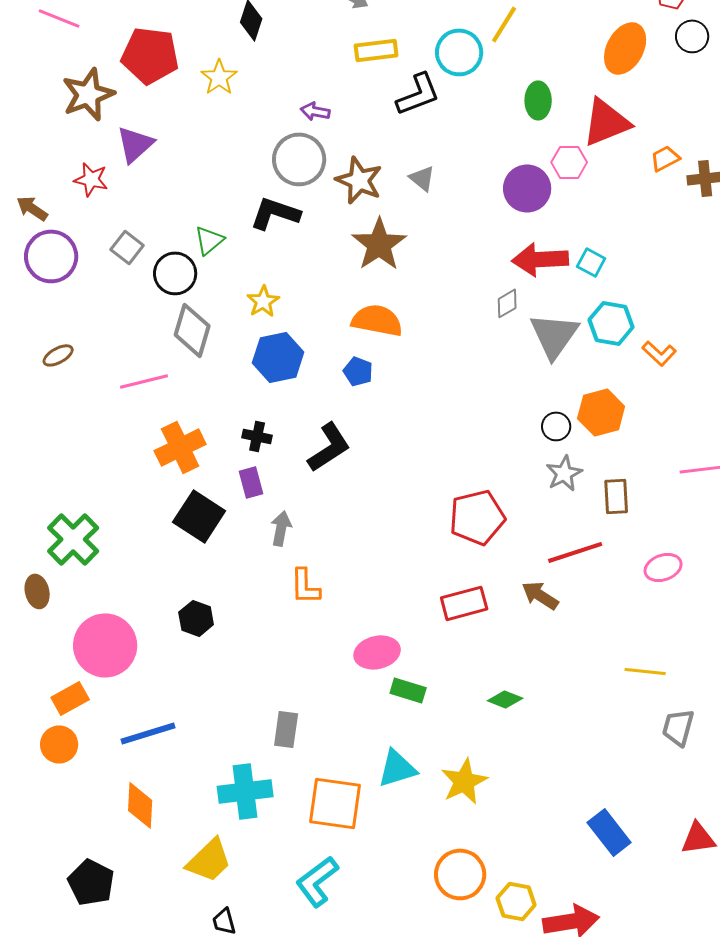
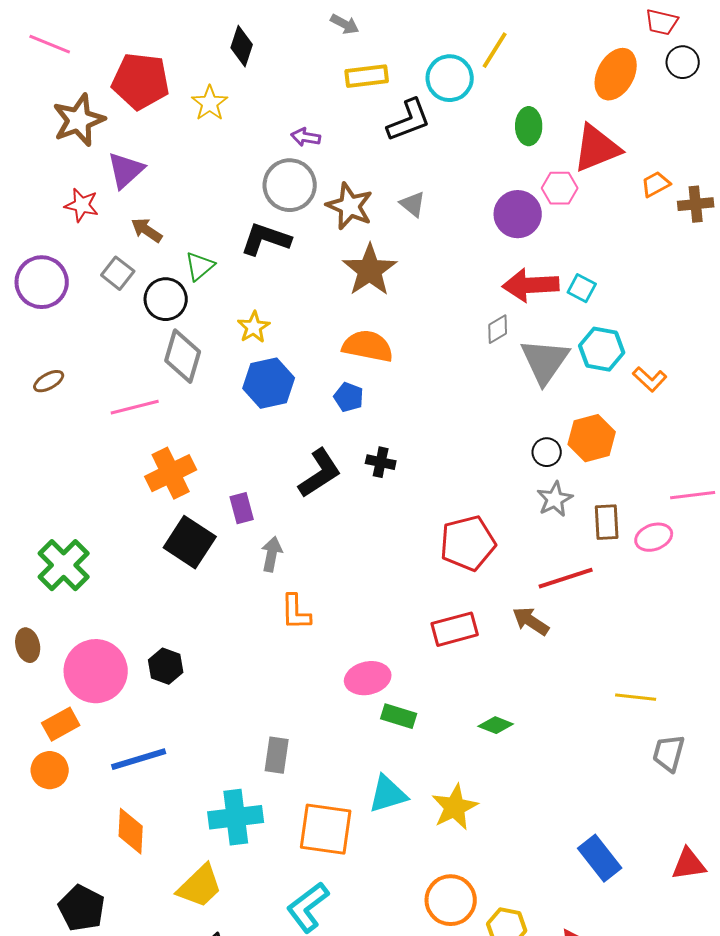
brown arrow: (32, 208) -> (147, 230), moved
black cross: (257, 436) -> (381, 462), moved
pink ellipse: (663, 567) -> (654, 537), moved
brown ellipse: (37, 591) -> (28, 645), moved
black hexagon: (196, 618) -> (166, 666), moved

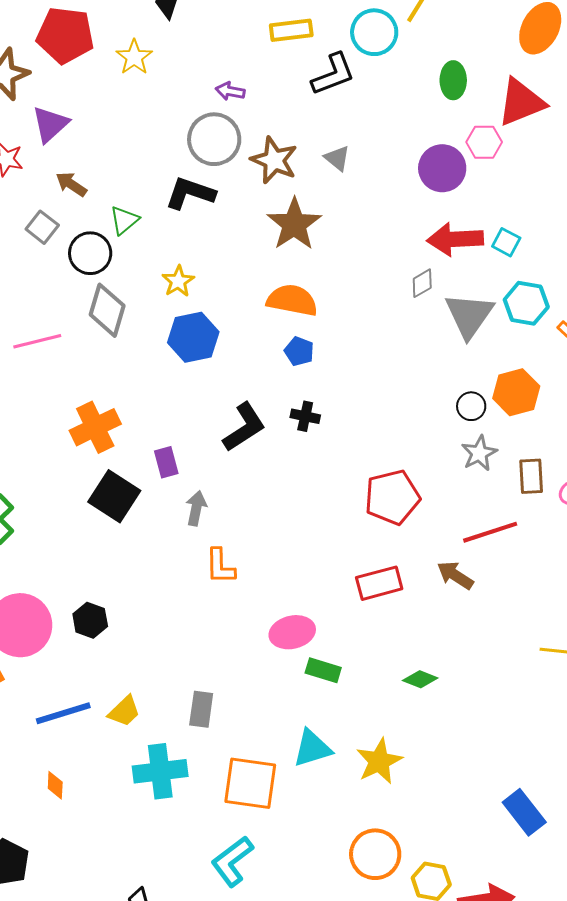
blue pentagon: (349, 397) -> (299, 351), moved
pink line: (135, 407) -> (37, 341), moved
orange diamond: (131, 831) -> (55, 785), size x0.6
yellow trapezoid: (200, 886) -> (124, 711), moved, size x0.7

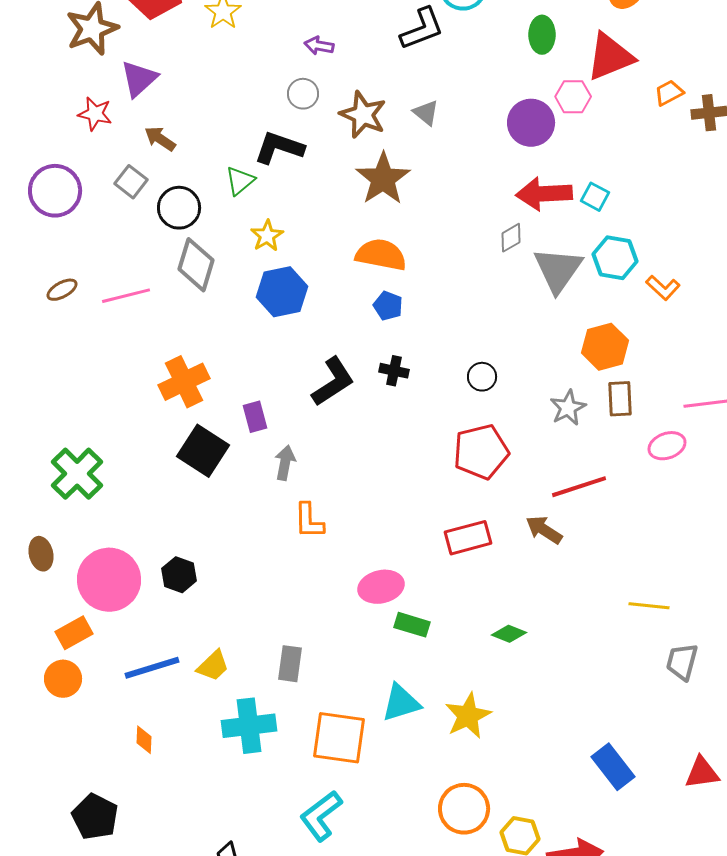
gray circle: (214, 139) -> (303, 94), size x0.6
green triangle: (124, 220) -> (240, 181), moved
black circle: (471, 406) -> (482, 377), moved
brown rectangle: (531, 476) -> (620, 399), moved

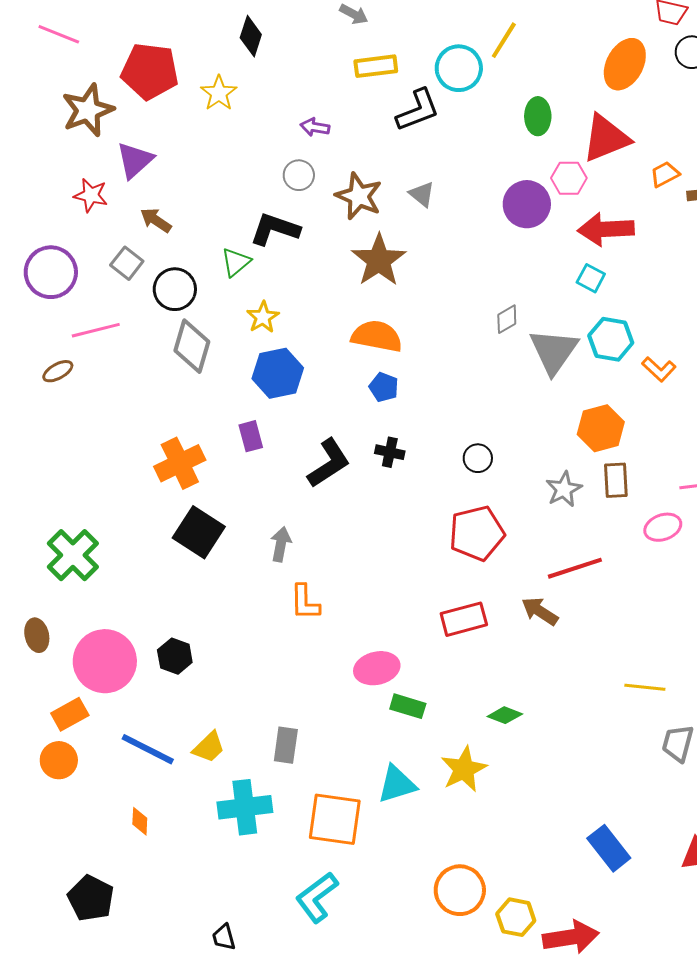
red arrow: (544, 194) -> (606, 229), moved
pink line: (126, 296) -> (96, 330), moved
purple rectangle: (255, 417) -> (251, 436), moved
blue line: (152, 668) -> (148, 749), turned 44
yellow star: (468, 716) -> (464, 769), moved

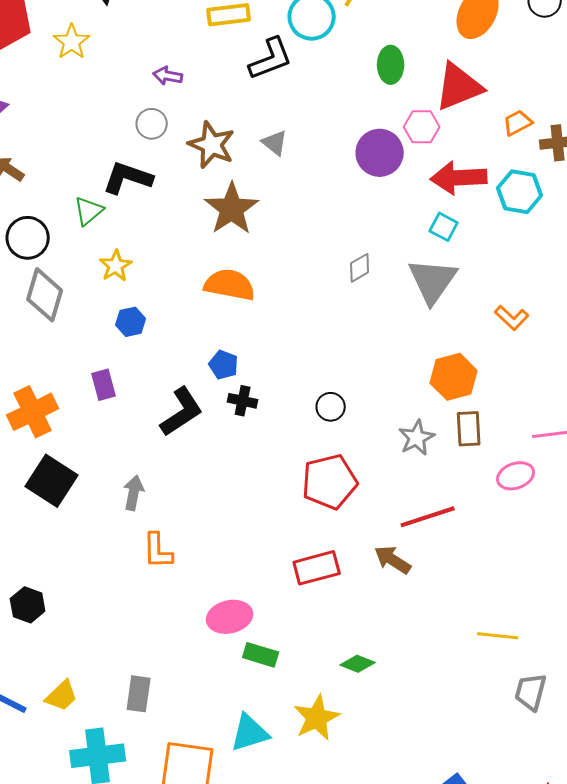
cyan hexagon: (611, 339) -> (520, 192), moved
gray triangle: (554, 351) -> (433, 281), moved
blue hexagon: (278, 373) -> (131, 322), size x0.6
blue pentagon: (384, 387) -> (224, 365), moved

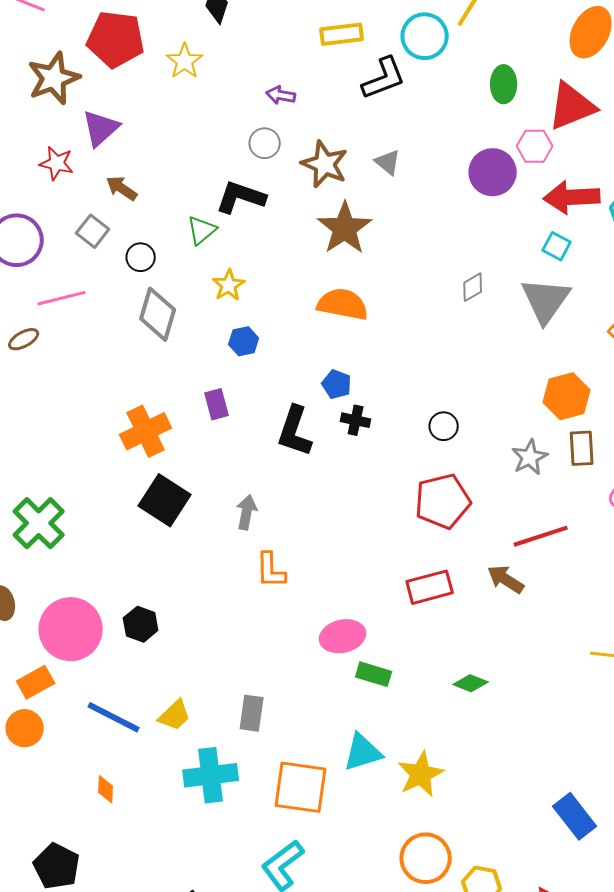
black circle: (28, 238) -> (141, 257), size x0.7
black L-shape: (182, 412) -> (295, 431), turned 142
yellow star: (317, 718) -> (421, 774), moved

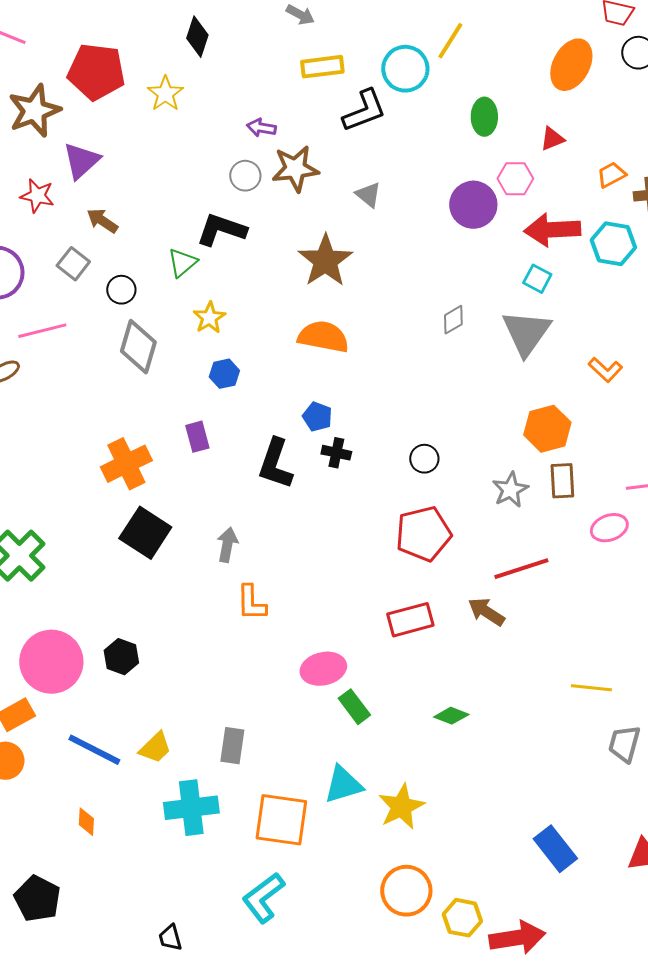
red triangle: (572, 106) -> (552, 139), size x0.5
brown star: (325, 164) -> (295, 169), moved, turned -30
green rectangle: (374, 674) -> (354, 707), turned 36

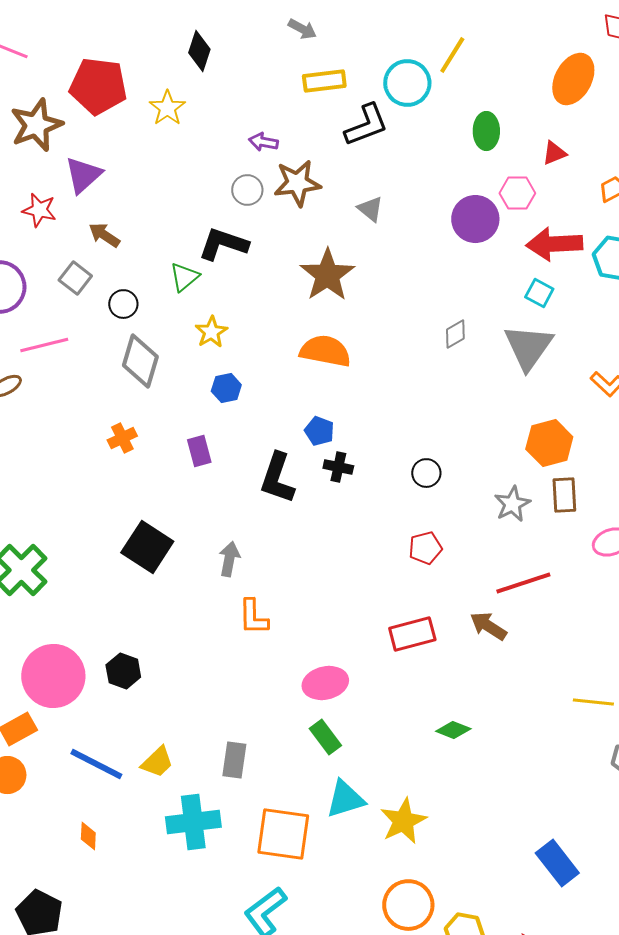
orange cross: (126, 464) -> (122, 438), moved, size x0.6
red pentagon: (423, 534) -> (425, 548), size x0.6
green rectangle: (354, 707) -> (325, 737), moved

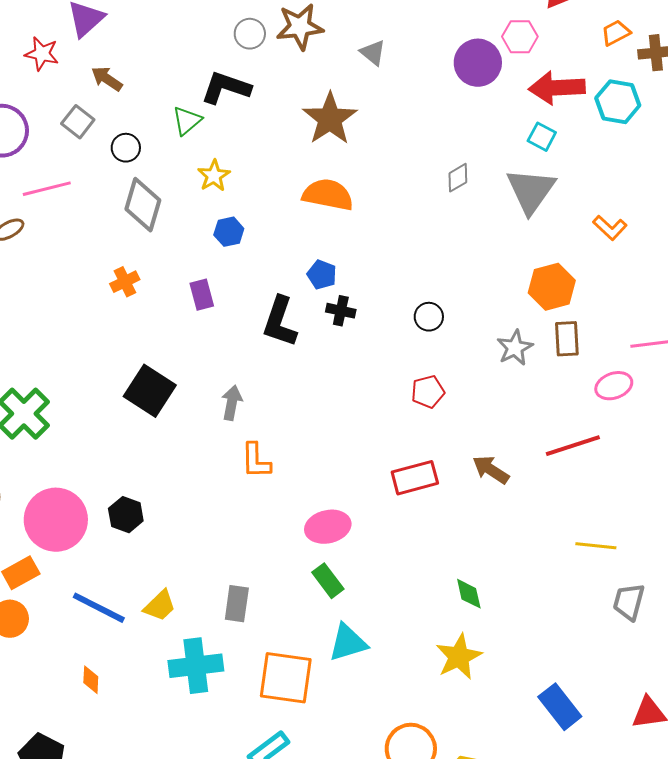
red line: (523, 583) -> (573, 446), moved
green diamond: (453, 730) -> (469, 594), moved, turned 56
yellow star: (403, 821) -> (459, 657), moved

